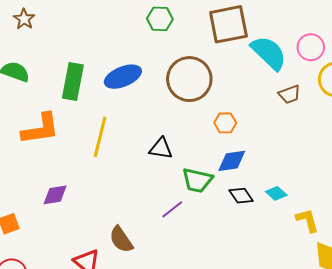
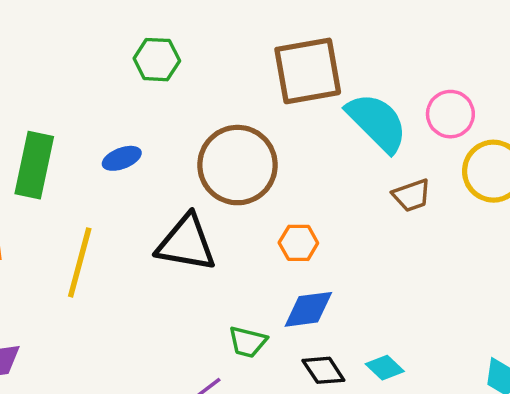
green hexagon: (160, 19) -> (157, 60), moved
blue ellipse: (123, 77) -> (122, 158), size x0.6
black triangle: (161, 149) -> (186, 243), moved, size x1.5
green trapezoid: (197, 180) -> (248, 342), size x0.7

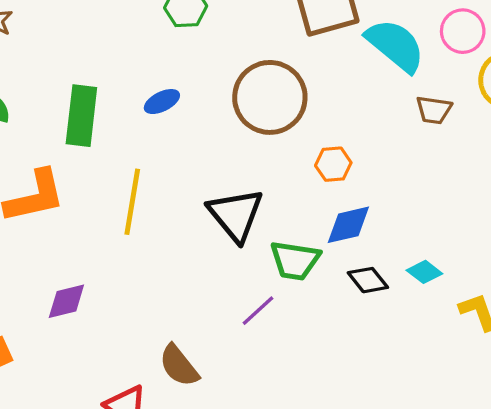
brown trapezoid: (412, 195) -> (434, 110), turned 33
black triangle: (186, 243) -> (236, 215), moved, turned 46
green trapezoid: (248, 342) -> (295, 260), size x1.4

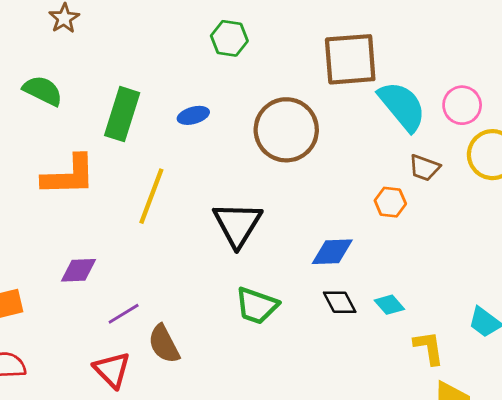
orange hexagon: (333, 164) -> (390, 202), moved
green trapezoid: (295, 260) -> (257, 306), moved
purple line: (258, 311) -> (124, 314), moved

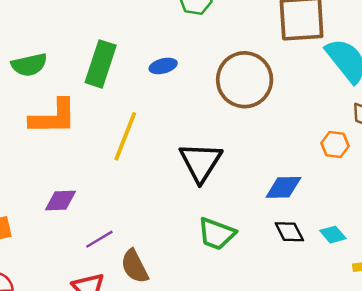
green semicircle: (43, 91) -> (29, 65), moved, turned 140

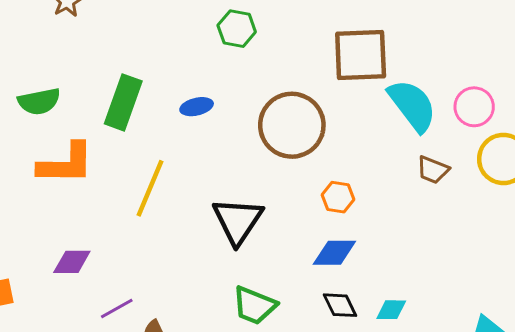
orange hexagon: (335, 145) -> (338, 197), moved
cyan diamond: (333, 235) -> (391, 310), turned -50

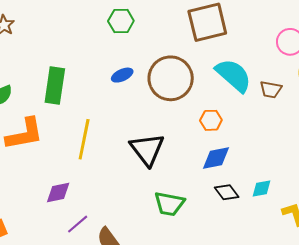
cyan semicircle: (412, 105) -> (234, 75), moved
blue ellipse: (197, 107) -> (122, 75), moved
purple diamond: (72, 262) -> (58, 192), moved

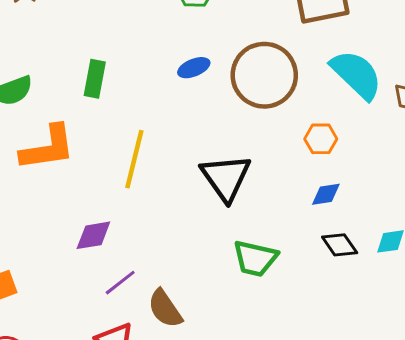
green rectangle: (55, 85) -> (95, 79), size x0.7
blue diamond: (216, 158) -> (326, 194), size x0.7

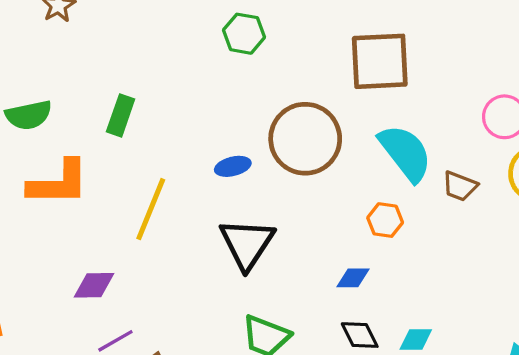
blue ellipse: (194, 68) -> (233, 166), moved
orange hexagon: (321, 139) -> (385, 220), moved

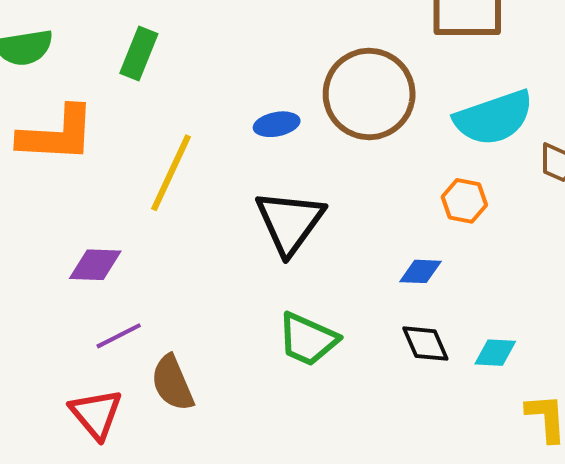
cyan semicircle: (405, 153) -> (494, 118), turned 106

